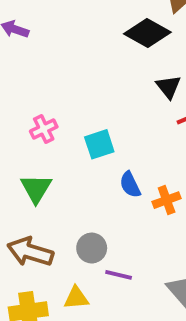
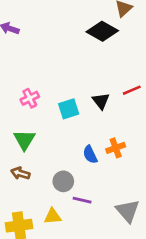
black triangle: (168, 87) -> (101, 101), moved
blue semicircle: (130, 185) -> (90, 155), moved
brown arrow: (30, 252) -> (20, 173), moved, size x0.6

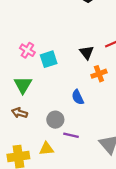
pink cross: (30, 98) -> (27, 50), turned -32
cyan square: (69, 109) -> (49, 59), moved
orange cross: (116, 148) -> (99, 74), moved

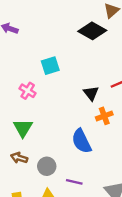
cyan square: (49, 59) -> (50, 66), moved
blue semicircle: (78, 97) -> (81, 141), size x1.5
gray circle: (55, 120) -> (47, 166), moved

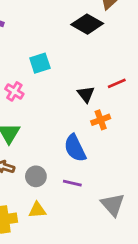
purple line: (74, 182) -> (72, 183), moved

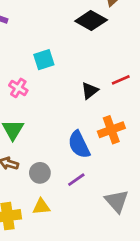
black triangle: (86, 94) -> (90, 91), turned 30
orange cross: (101, 120) -> (111, 130), moved, size x1.4
purple line: (72, 183) -> (76, 180), turned -48

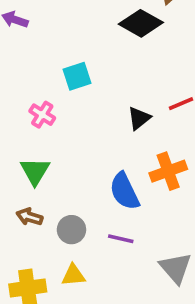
purple line: (76, 180) -> (121, 239), turned 48

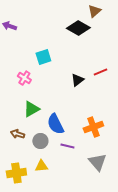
green triangle: (35, 171) -> (31, 109), moved, turned 30
orange cross: (168, 171) -> (93, 127), moved
blue semicircle: (124, 191) -> (55, 124), moved

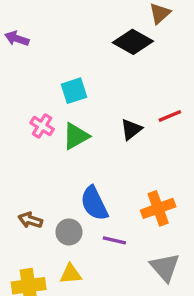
green triangle: (31, 109) -> (76, 136), moved

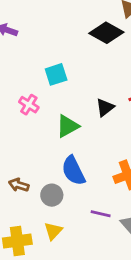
green triangle: (76, 136) -> (68, 126), moved
purple line: (114, 240) -> (101, 214), moved
yellow triangle: (71, 274) -> (53, 231), turned -42

